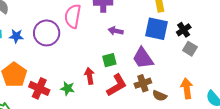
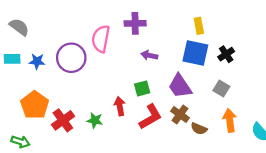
gray square: (190, 49) -> (221, 88), moved
brown cross: (143, 83) -> (180, 114), turned -35
red cross: (39, 88) -> (63, 120), turned 30

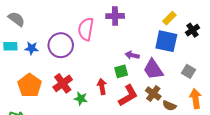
yellow rectangle: (199, 26) -> (169, 18), turned 56
black cross: (226, 54) -> (193, 30), moved
purple arrow: (149, 55) -> (132, 55), moved
red cross: (63, 120) -> (63, 83), moved

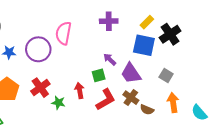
purple cross: (115, 16) -> (109, 21), moved
black cross: (193, 30) -> (170, 34), size x1.5
purple arrow: (132, 55) -> (110, 59), turned 32

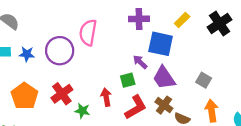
black cross: (170, 34) -> (220, 23), moved
blue square: (144, 45) -> (161, 44), moved

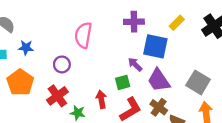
purple circle: (60, 51) -> (62, 64), moved, size x0.6
blue star: (27, 54) -> (26, 48), moved
gray square: (204, 80) -> (198, 82), size x1.5
orange pentagon: (24, 96) -> (20, 82), moved

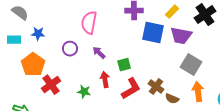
purple arrow: (135, 64) -> (99, 53), moved
purple trapezoid: (159, 80) -> (181, 36), moved, turned -45
red cross: (57, 96) -> (51, 85), moved

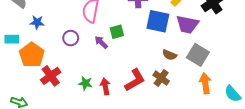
cyan rectangle: (14, 40) -> (12, 39), moved
green square: (124, 65) -> (117, 32), moved
red arrow: (105, 80) -> (105, 86), moved
brown semicircle: (172, 99) -> (170, 55), moved

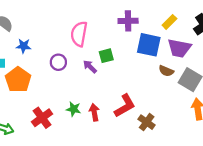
brown semicircle: (170, 55) -> (166, 71), moved
red cross: (51, 76) -> (42, 118), moved
brown cross: (161, 78) -> (147, 122), moved

